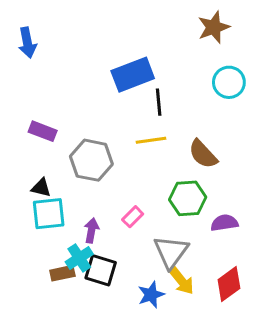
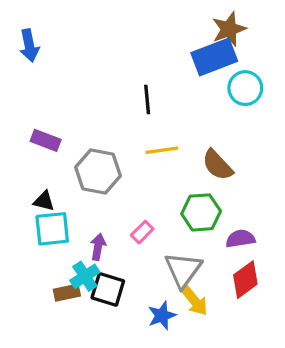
blue rectangle: (133, 75) -> (214, 57), moved
black line: (159, 102) -> (147, 100), moved
red diamond: (229, 284) -> (245, 280), moved

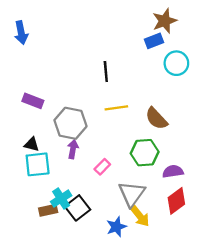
blue rectangle: (214, 57) -> (154, 41), size x0.6
purple arrow: (98, 247) -> (73, 149), moved
black square: (108, 289) -> (78, 208), turned 35

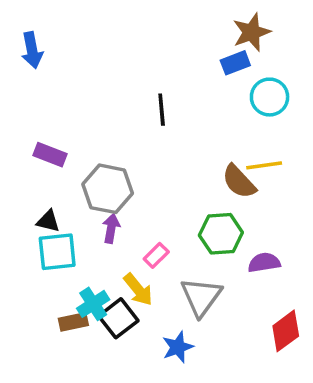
yellow line: (116, 108) -> (264, 165), moved
red diamond: (176, 201) -> (286, 331), moved
yellow arrow: (140, 216) -> (138, 290), moved

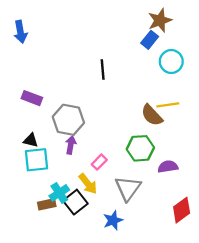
blue rectangle: (235, 63) -> (150, 40), turned -30

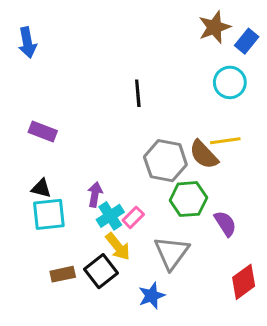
blue rectangle: (150, 40) -> (247, 41), moved
gray hexagon: (68, 120) -> (165, 161), moved
purple semicircle: (168, 167) -> (225, 224), turned 66
cyan cross: (59, 193) -> (110, 216), moved

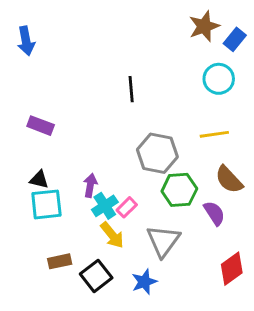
brown semicircle: (204, 155) -> (229, 180), moved
black square: (101, 271) -> (96, 276), moved

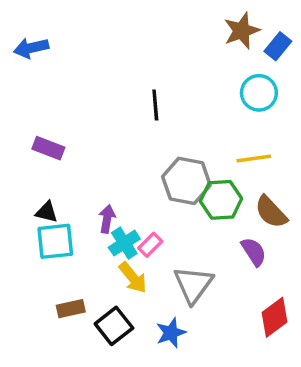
blue arrow: (26, 41) -> (31, 48), turned 88
green hexagon: (179, 190) -> (221, 200), moved

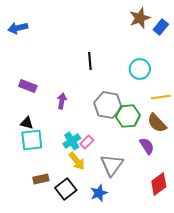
cyan circle: (259, 93) -> (140, 69), moved
yellow line: (254, 158) -> (161, 97), moved
purple arrow: (107, 219) -> (62, 101), moved

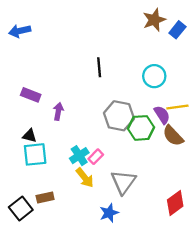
purple arrow: (62, 101) -> (58, 111), moved
purple semicircle: (147, 146) -> (162, 115), moved
black square: (66, 189) -> (21, 209), moved

